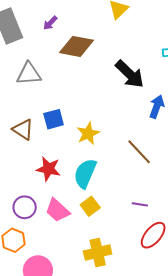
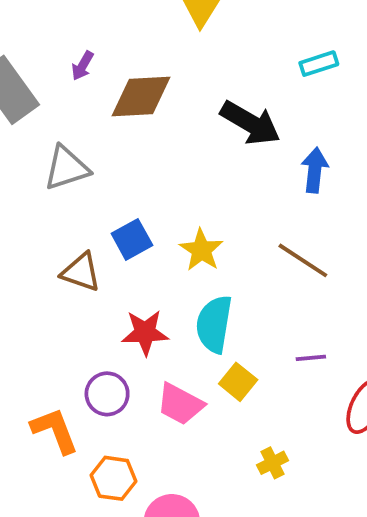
purple line: (140, 204) -> (311, 358), moved
purple circle: (25, 207) -> (107, 394), moved
yellow cross: (98, 253) -> (272, 463), size x0.6

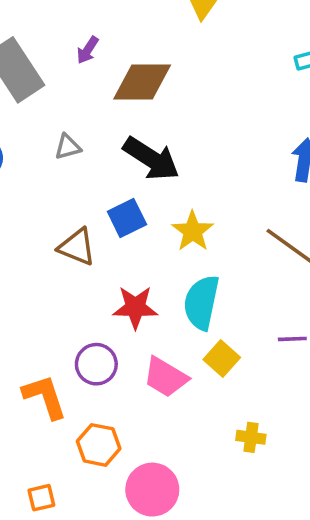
black arrow: (250, 123) -> (151, 159), moved
gray triangle: (66, 168) -> (68, 147), size x0.6
yellow cross: (272, 463) -> (251, 437), turned 32

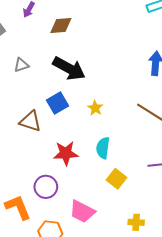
brown diamond: (142, 82) -> (61, 26), size x0.7
yellow star: (193, 231) -> (95, 108), size x0.7
cyan semicircle: (201, 302) -> (103, 148), size x0.7
pink trapezoid: (166, 377) -> (82, 211), moved

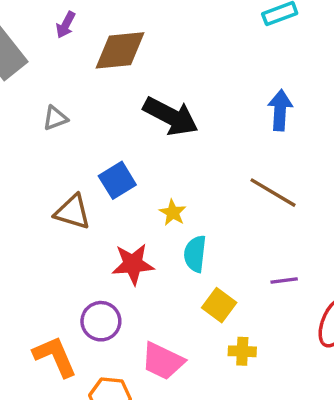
brown diamond: (61, 26) -> (120, 50), size x1.4
black arrow: (69, 69) -> (171, 116), moved
yellow star: (95, 108) -> (173, 213), moved
yellow cross: (136, 222) -> (242, 351), moved

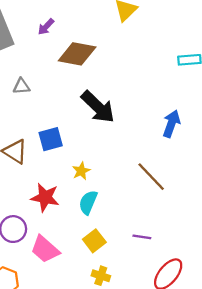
pink trapezoid: (163, 361) -> (45, 249), moved

